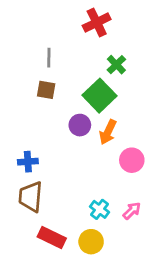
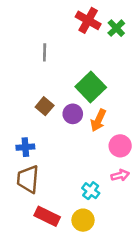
red cross: (97, 22) -> (88, 20), turned -35
green cross: (116, 65) -> (116, 28), moved
brown square: (46, 90) -> (45, 106), moved, turned 30
pink arrow: (132, 211) -> (120, 175), moved, turned 30

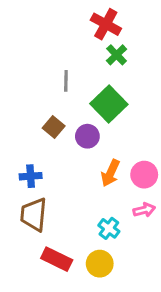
green cross: (116, 28) -> (117, 55), moved
gray line: (45, 52) -> (66, 81), moved
orange arrow: (98, 120) -> (110, 173), moved

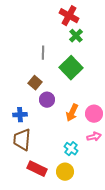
purple circle: (87, 136) -> (47, 100), moved

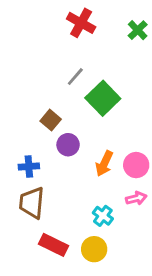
red cross: (69, 16) -> (81, 23), moved
green cross: (76, 36) -> (138, 30), moved
gray line: (43, 53) -> (75, 77), moved, turned 40

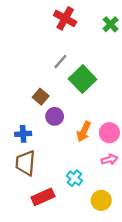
cyan cross: (103, 216) -> (74, 178), moved
red rectangle: (54, 245) -> (43, 197), turned -50
yellow circle: (94, 249) -> (101, 200), moved

